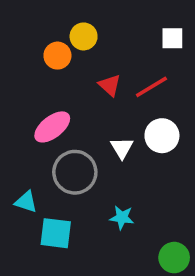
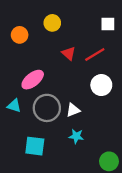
orange circle: (57, 56) -> (20, 35), moved
white triangle: (122, 148) -> (73, 110), moved, turned 40
cyan triangle: (26, 202) -> (14, 106), moved

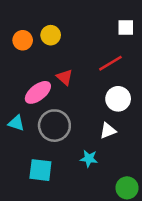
yellow circle: (52, 23) -> (51, 35), moved
red triangle: (69, 53) -> (65, 77), moved
white triangle: (73, 110) -> (108, 131), moved

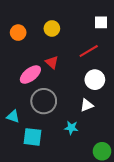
yellow circle: (51, 35) -> (52, 28), moved
cyan triangle: (16, 123) -> (13, 116), moved

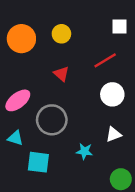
orange circle: (18, 33) -> (21, 39), size x1.5
pink ellipse: (30, 75) -> (18, 100), moved
white triangle: (87, 105) -> (114, 134), moved

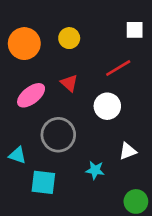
white circle: (112, 94) -> (107, 106), moved
pink ellipse: (18, 100) -> (31, 95), moved

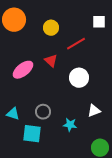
orange circle: (24, 44) -> (14, 20), moved
red line: (118, 68) -> (76, 44), moved
gray circle: (58, 135) -> (43, 112), moved, size x0.6

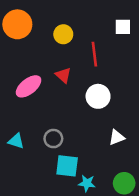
red line: (76, 44) -> (94, 54), turned -66
cyan star: (70, 125) -> (87, 183), moved
cyan square: (32, 134) -> (67, 166), moved

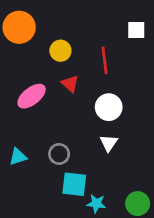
yellow circle: (63, 34) -> (60, 51), moved
white triangle: (117, 137) -> (109, 143), moved, turned -35
cyan triangle: (16, 141) -> (18, 157), turned -35

